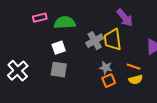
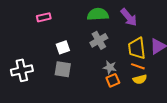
green semicircle: (65, 23) -> (98, 14), moved
yellow trapezoid: (113, 40) -> (137, 48), moved
white cross: (18, 71) -> (22, 70), turned 30

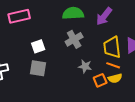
pink rectangle: (44, 17) -> (19, 16), size x1.5
purple arrow: (129, 17) -> (104, 16), turned 78
orange square: (113, 80) -> (100, 80), moved

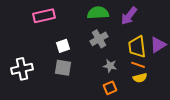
orange square: (100, 80) -> (110, 88), moved

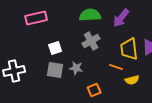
orange line: (138, 65) -> (116, 67), moved
gray star: (110, 66) -> (76, 68), moved
orange square: (110, 88) -> (94, 90), moved

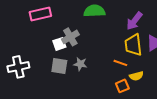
purple arrow: (121, 18) -> (134, 21), moved
gray cross: (91, 41) -> (70, 37), moved
orange square: (94, 90) -> (122, 86), moved

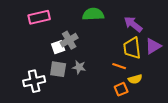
purple arrow: (134, 21) -> (133, 24), turned 90
white cross: (18, 67) -> (34, 81), moved

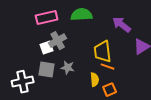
pink rectangle: (39, 17) -> (47, 18), moved
yellow trapezoid: (132, 48) -> (103, 52), moved
yellow semicircle: (135, 79) -> (95, 80), moved, turned -80

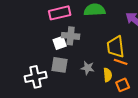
gray cross: (58, 41) -> (71, 36), turned 36
gray star: (68, 68) -> (88, 68), moved

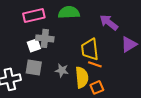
yellow semicircle: (108, 75) -> (82, 77), size x1.5

